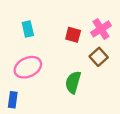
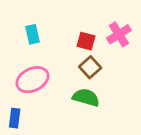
brown square: (99, 57) -> (90, 67), moved
green semicircle: (73, 82) -> (86, 97), turned 90

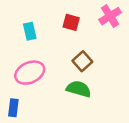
pink cross: (119, 34) -> (110, 16), moved
red square: (86, 41) -> (71, 22), moved

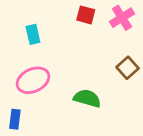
red square: (71, 22) -> (86, 15), moved
brown square: (82, 61) -> (128, 68), moved

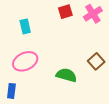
red square: (86, 15) -> (65, 12), turned -32
brown square: (128, 68) -> (96, 61), moved

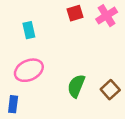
brown square: (96, 61) -> (110, 90), moved
green semicircle: (66, 75) -> (76, 86), turned -84

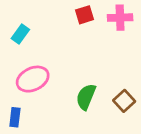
pink cross: (107, 16) -> (120, 18), turned 30
cyan rectangle: (29, 30) -> (20, 34), moved, turned 49

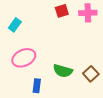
green semicircle: (86, 97) -> (63, 71), turned -96
blue rectangle: (15, 117) -> (37, 86), moved

